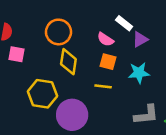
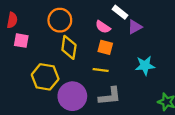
cyan star: (139, 73) -> (145, 66), moved
gray L-shape: (146, 115) -> (110, 96), moved

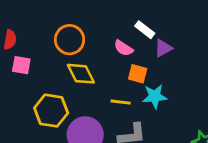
yellow diamond: (69, 47) -> (81, 74), turned -35
orange square: (105, 47) -> (138, 74), moved
cyan star: (145, 66) -> (155, 96), moved

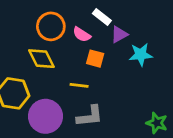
orange circle: (70, 40) -> (51, 26), moved
cyan star: (155, 96) -> (141, 55), moved

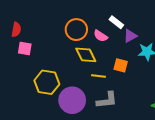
yellow diamond: (41, 59) -> (86, 55), moved
orange square: (95, 59) -> (121, 65), moved

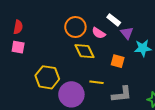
purple triangle: (130, 36) -> (127, 33), turned -40
pink square: (25, 49) -> (18, 47), moved
yellow line: (99, 76) -> (97, 82), moved
gray L-shape: (107, 100) -> (122, 94), moved

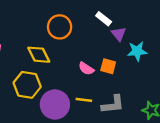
pink semicircle: (99, 33) -> (86, 69), moved
yellow diamond: (85, 51) -> (39, 55), moved
yellow line: (97, 82) -> (84, 100), moved

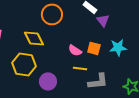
cyan star: (137, 51) -> (118, 47), moved
yellow line: (84, 100) -> (80, 68), moved
purple circle: (55, 104) -> (48, 81), size x0.7

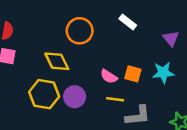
purple triangle: (103, 20) -> (171, 38), moved
purple circle: (48, 81) -> (75, 97), moved

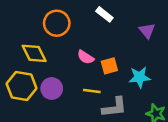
cyan star: (163, 73) -> (140, 77), moved
orange square: (133, 74) -> (109, 66), turned -30
pink semicircle: (109, 76) -> (86, 57), moved

